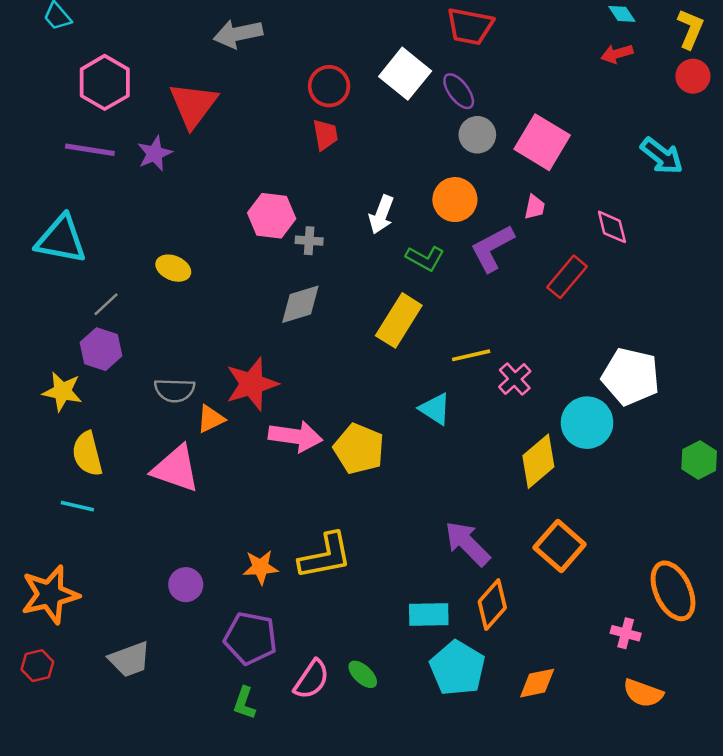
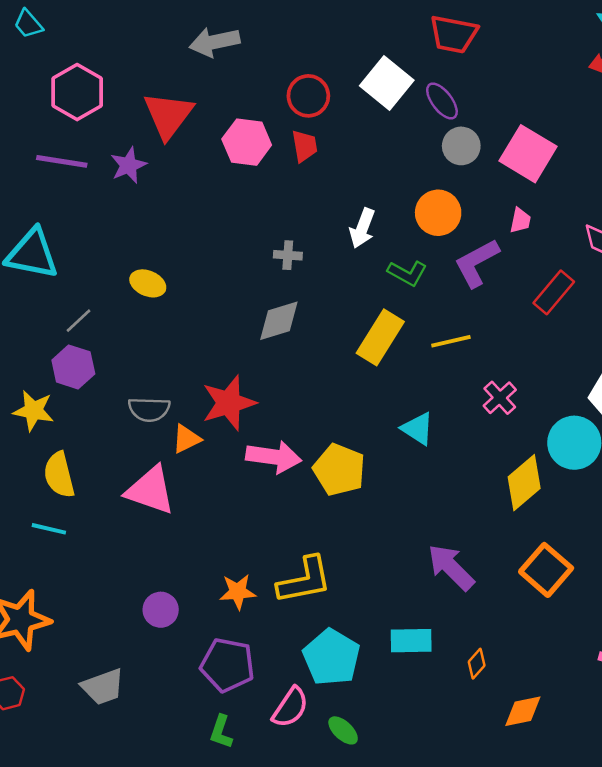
pink hexagon: (272, 216) -> (247, 142), moved
yellow line: (471, 355) -> (451, 341), moved
orange diamond: (492, 605) -> (477, 664), moved, size x0.6
cyan pentagon: (457, 668) -> (331, 657), moved
green ellipse: (363, 674) -> (343, 730), moved

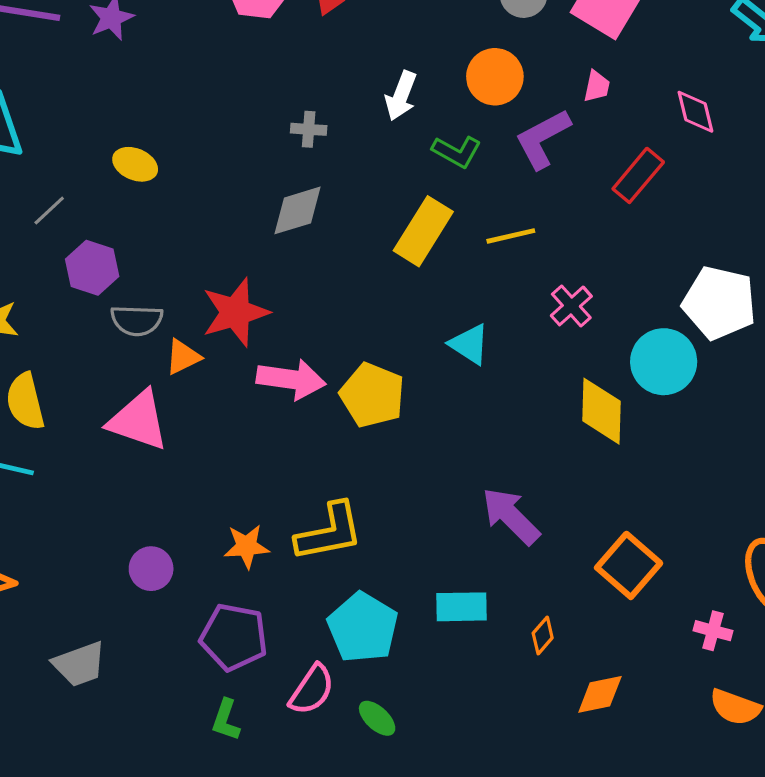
purple hexagon: (73, 367) -> (92, 268), moved
yellow diamond: (524, 483) -> (602, 411), turned -48
orange square: (546, 570) -> (629, 565), moved

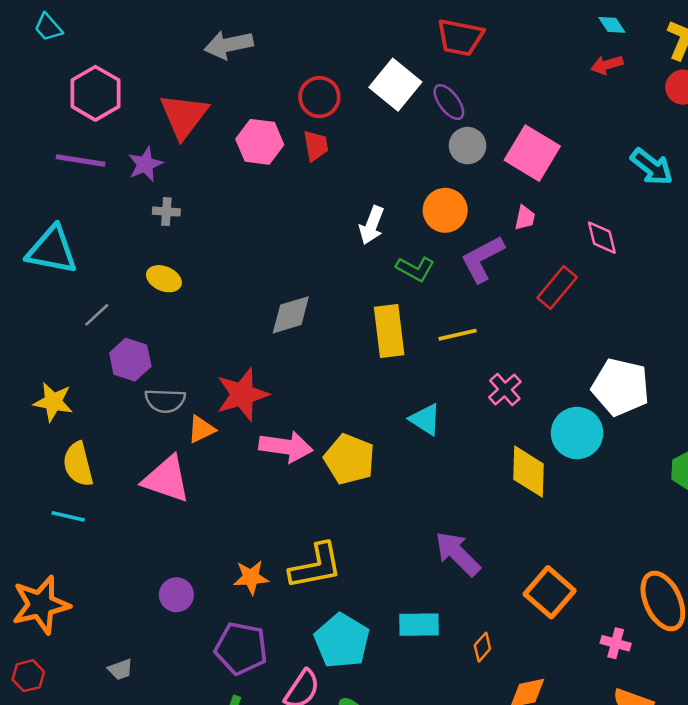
gray cross: (309, 129) -> (166, 212), moved
yellow rectangle: (423, 231) -> (389, 331), turned -39
gray trapezoid: (79, 664) -> (120, 669), size x0.6

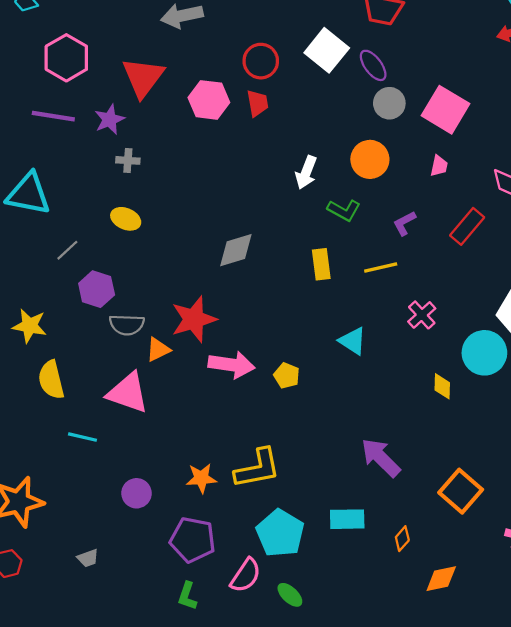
purple L-shape: (482, 259) -> (404, 223), moved, size x0.6
yellow rectangle: (389, 331) -> (321, 264), size x0.7
yellow pentagon: (349, 459) -> (287, 375), size x0.6
yellow diamond: (529, 472) -> (442, 386), size x0.6
cyan line: (68, 516) -> (82, 437), moved

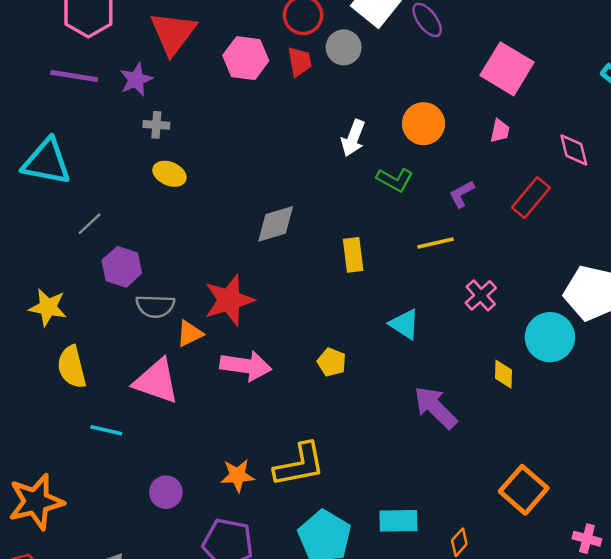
gray circle: (389, 103) -> (344, 47), moved
yellow ellipse: (126, 219) -> (169, 174), moved
yellow rectangle: (321, 264) -> (353, 255), moved
pink arrow: (232, 365) -> (246, 366), moved
purple arrow: (381, 458) -> (435, 408), moved

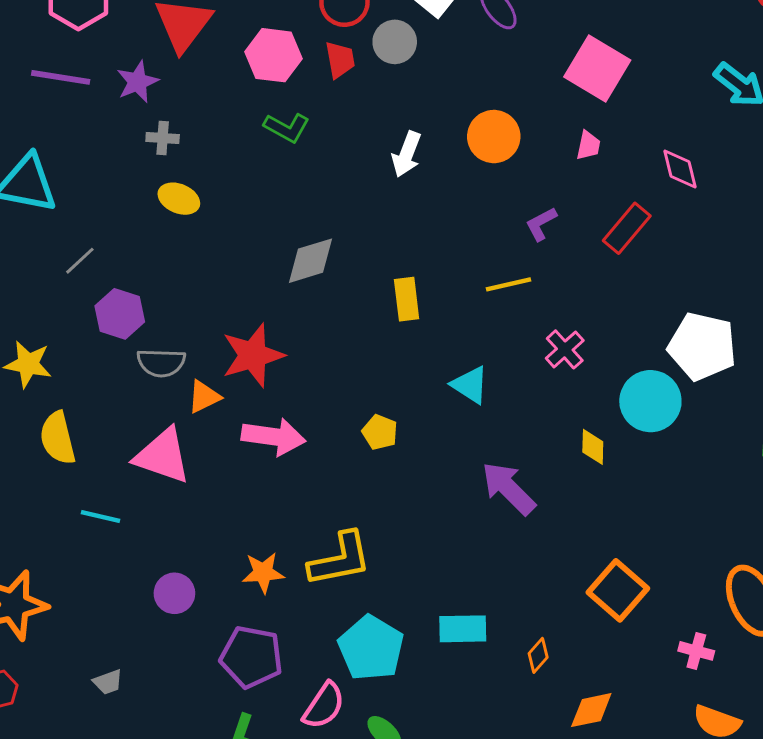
green L-shape: (395, 180) -> (287, 128), moved

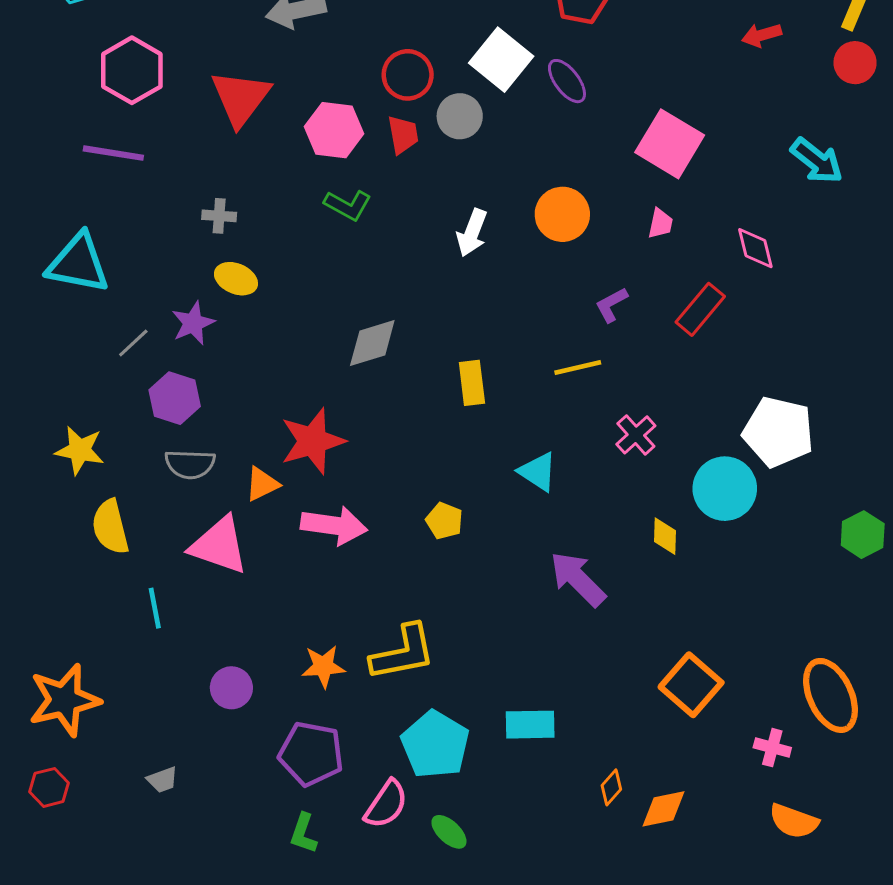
purple star: (137, 82) -> (193, 323), moved
gray semicircle: (161, 363) -> (190, 464), moved
cyan line: (101, 516) -> (155, 608), turned 66
orange diamond: (538, 655) -> (611, 787), moved

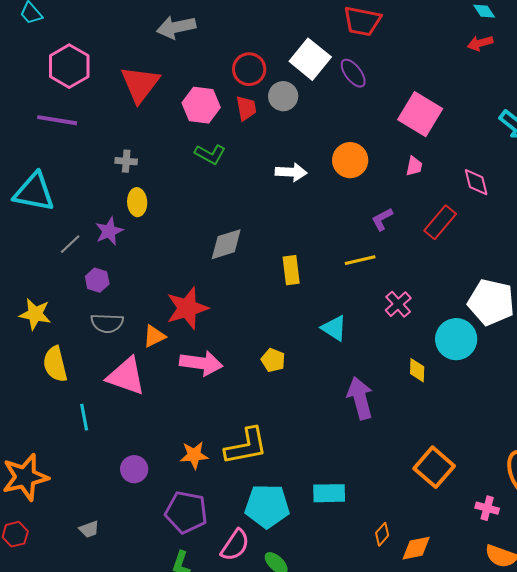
white arrow: (472, 233) -> (291, 172), turned -108
yellow ellipse: (236, 279) -> (137, 202), turned 64
purple hexagon: (175, 398) -> (97, 280), size x0.7
purple arrow: (578, 579) -> (360, 398), turned 30
cyan pentagon: (435, 745) -> (267, 506), turned -30

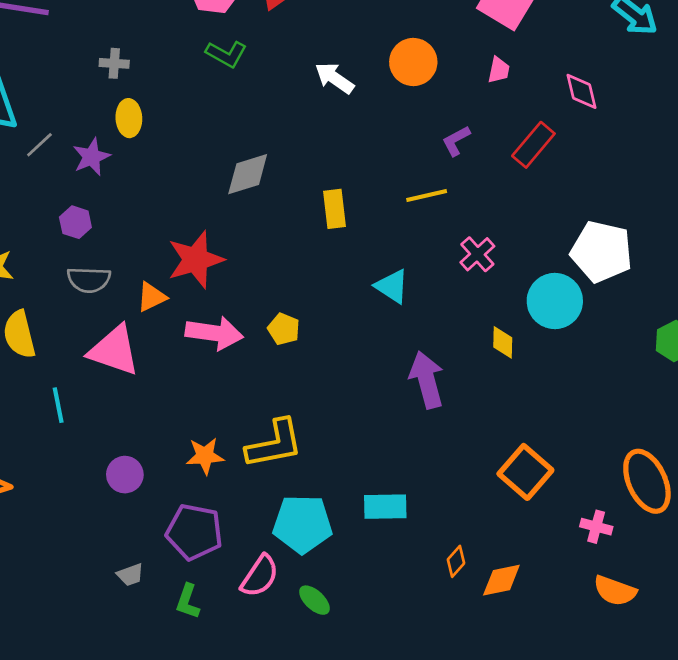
white arrow: (291, 172) -> (335, 78), turned -148
gray line: (70, 244) -> (39, 145), moved
yellow pentagon: (273, 360) -> (284, 329), moved
gray trapezoid: (89, 529) -> (130, 575), moved

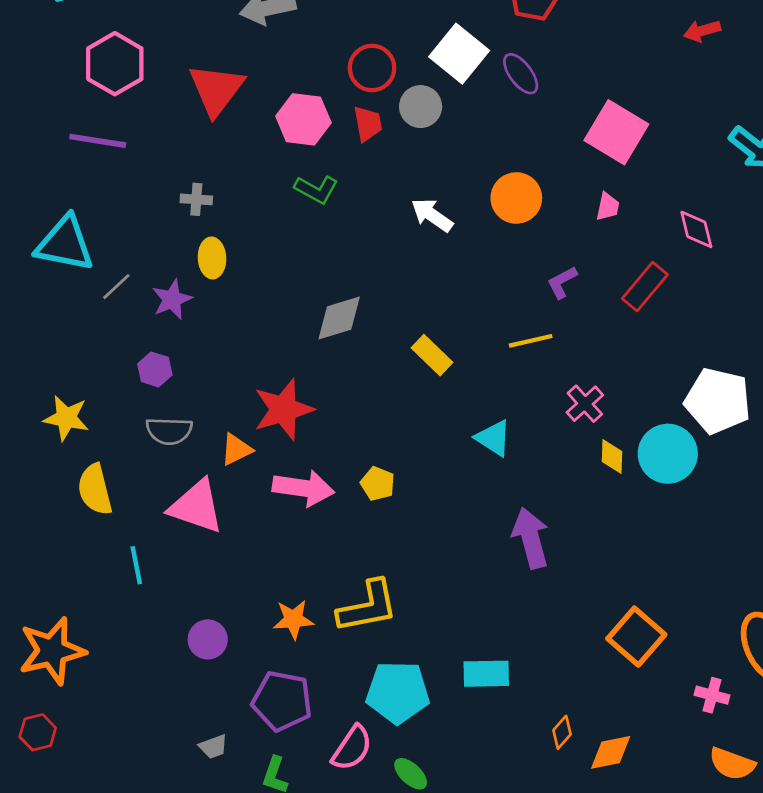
yellow rectangle: (335, 209) -> (432, 355), turned -39
yellow diamond: (503, 342) -> (612, 457), moved

